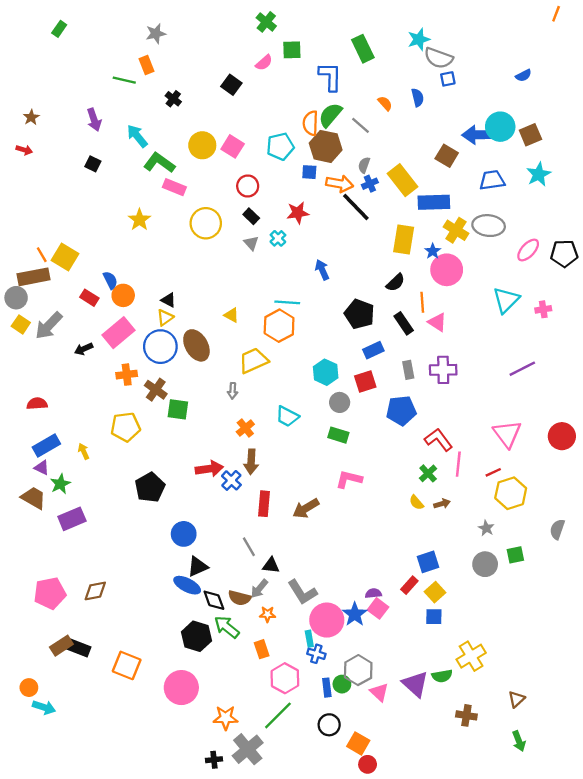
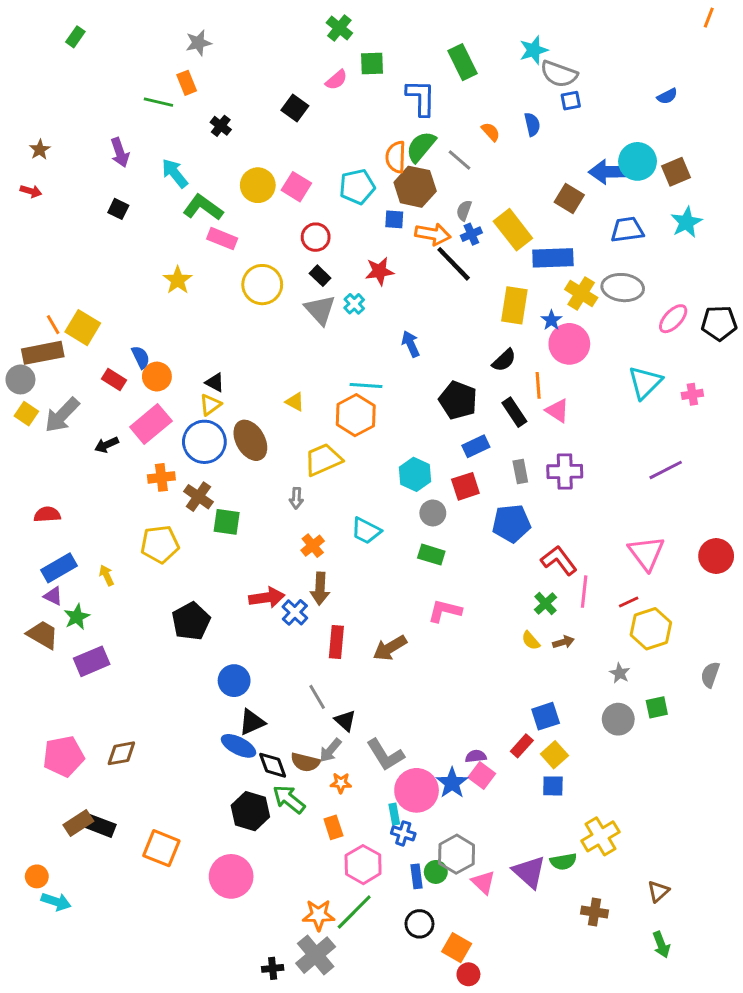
gray triangle: (251, 243) -> (320, 310), size x1.6
black triangle: (271, 565) -> (345, 721), turned 36
orange star: (226, 718) -> (319, 915), moved

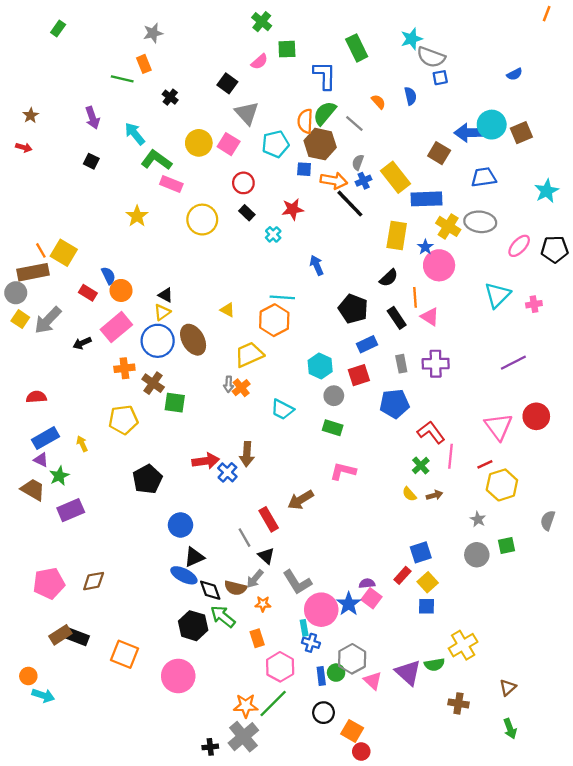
cyan star: (686, 222) -> (547, 191), moved
gray triangle: (320, 310) -> (247, 113), moved
orange cross: (313, 546) -> (241, 388), moved
red circle: (716, 556) -> (536, 416), moved
red rectangle: (336, 642) -> (269, 519), moved, turned -35

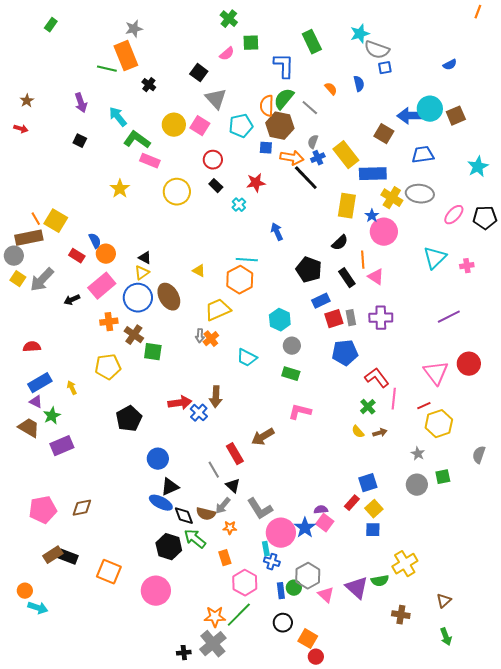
orange rectangle: (144, 64) -> (126, 56), size x1.8
red square: (359, 375) -> (334, 319), moved

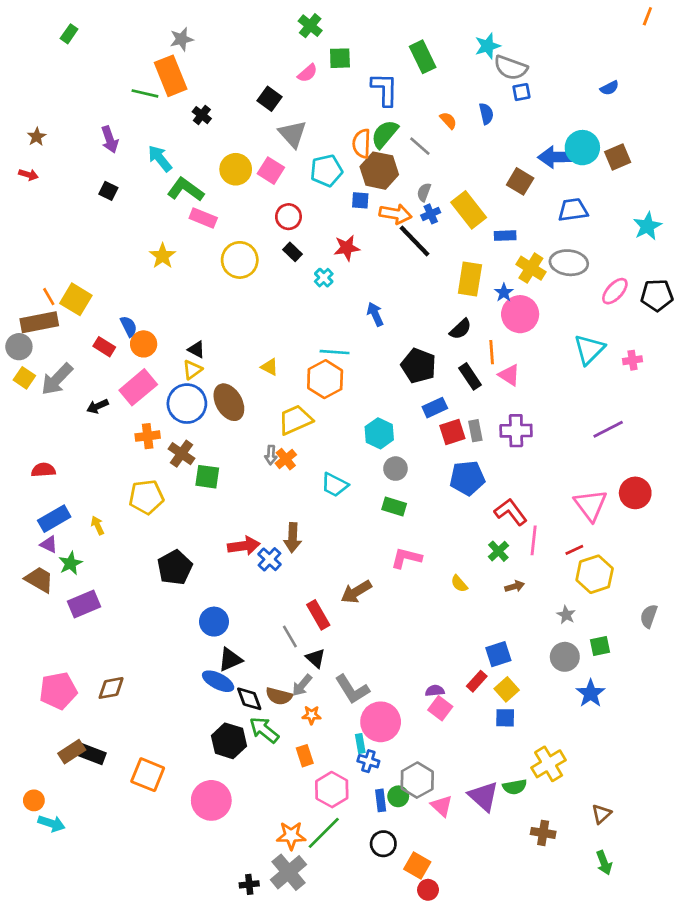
blue rectangle: (373, 174) -> (505, 236), size x0.6
yellow semicircle: (358, 432) -> (459, 584), moved
blue star: (305, 528) -> (591, 693), moved

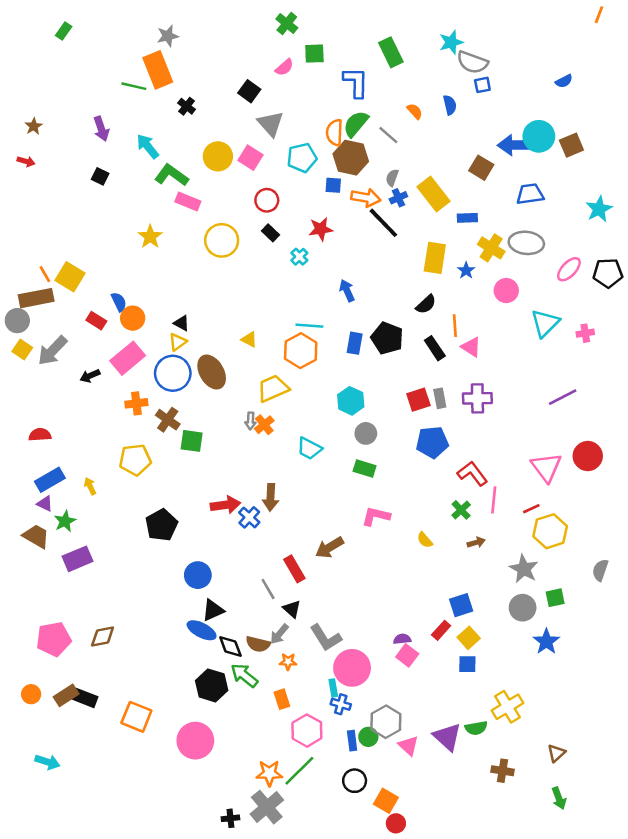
pink circle: (520, 314) -> (506, 291), moved, size x0.7
blue rectangle: (435, 408) -> (355, 343), moved, turned -55
gray star: (566, 615) -> (524, 569), size x1.6
orange circle: (34, 800) -> (31, 694), moved

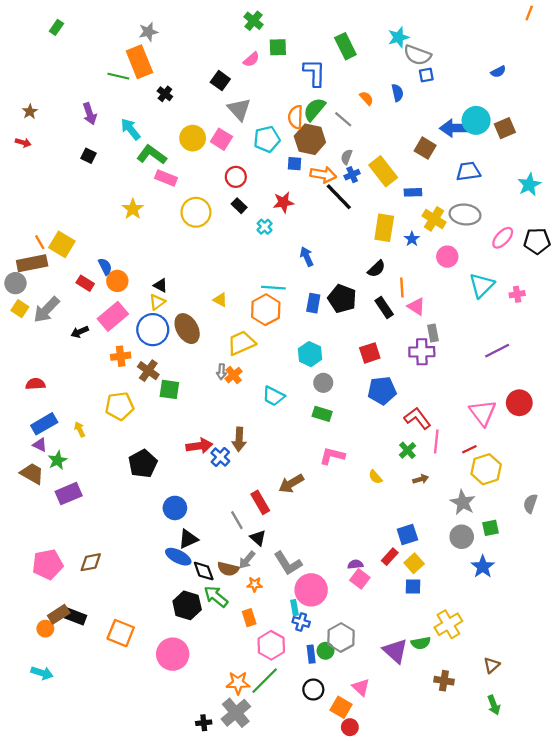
gray rectangle: (440, 398) -> (433, 333), moved
orange circle: (31, 694) -> (45, 629), moved
pink triangle: (408, 746) -> (361, 687), moved

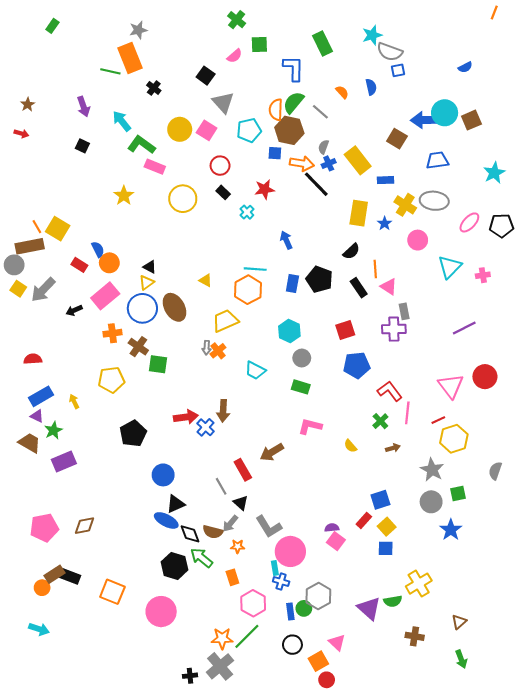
orange square: (341, 707) -> (318, 661), turned 30

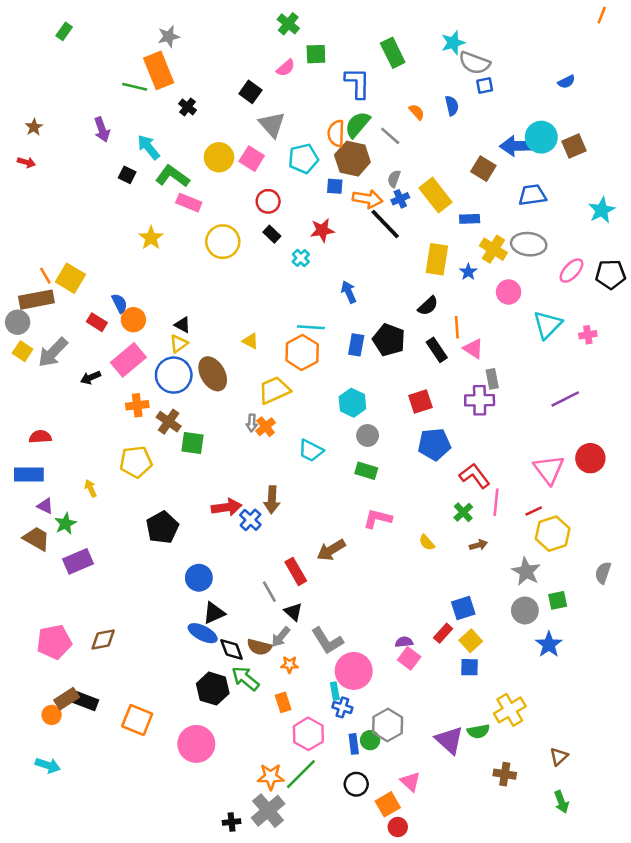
black square: (82, 146) -> (127, 175), moved
blue rectangle: (41, 396) -> (29, 475), moved, turned 30

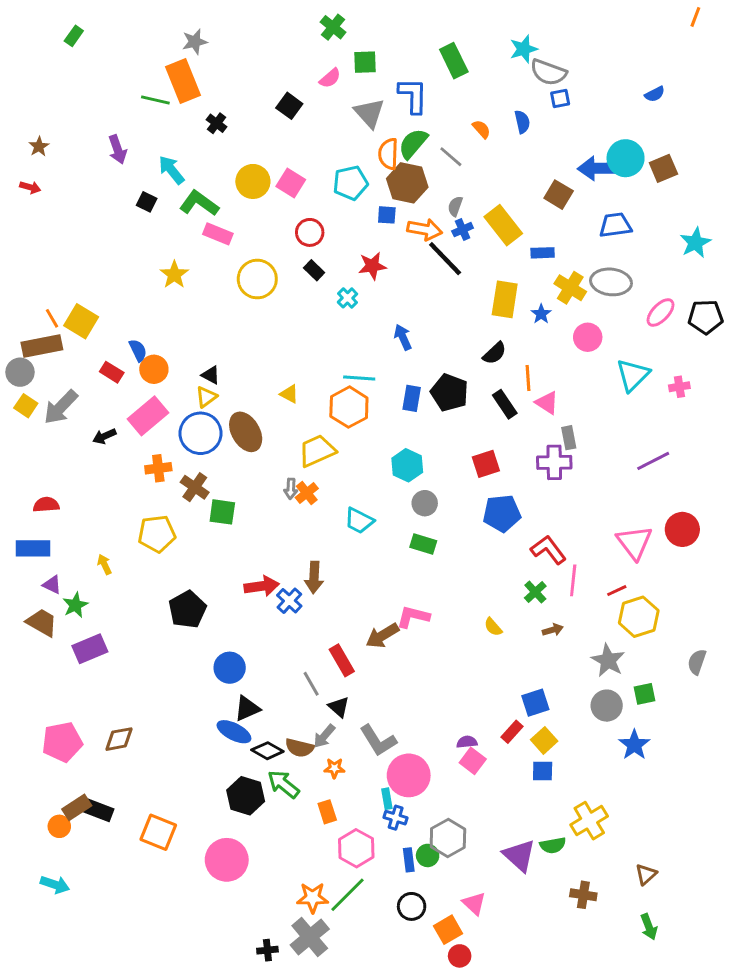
gray triangle: (272, 125) -> (369, 113), moved
pink L-shape: (378, 519) -> (413, 617), moved
black diamond: (232, 650) -> (267, 751), turned -40

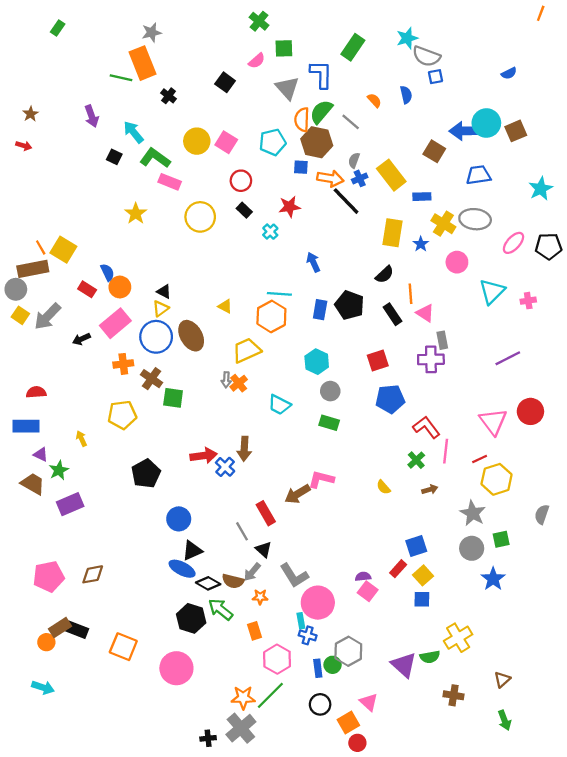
green rectangle: (454, 61) -> (353, 47), turned 60

